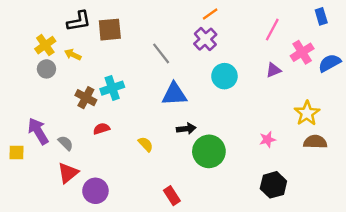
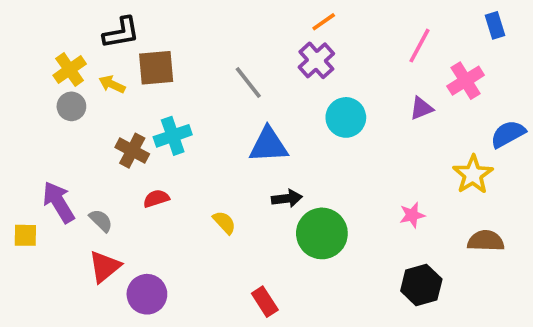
brown square: (110, 30) -> (156, 68), moved
blue semicircle: (330, 63) -> (508, 134), moved
brown semicircle: (315, 142) -> (486, 241), moved

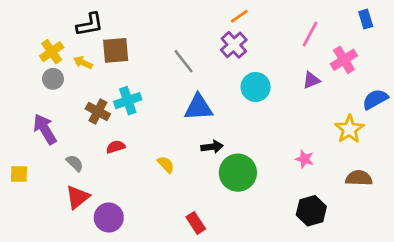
purple arrow: (59, 202) -> (45, 129), moved
pink star: (412, 215) -> (305, 159), turned 30

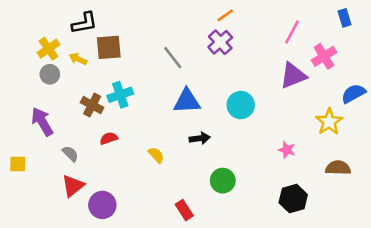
purple triangle: (311, 80) -> (293, 76), size x1.6
cyan circle: (256, 87) -> (241, 105), moved
green circle: (238, 173) -> (223, 181), moved, size x0.7

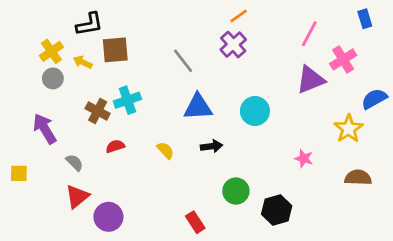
yellow semicircle: (156, 155) -> (165, 150), moved
black hexagon: (293, 199) -> (277, 210), moved

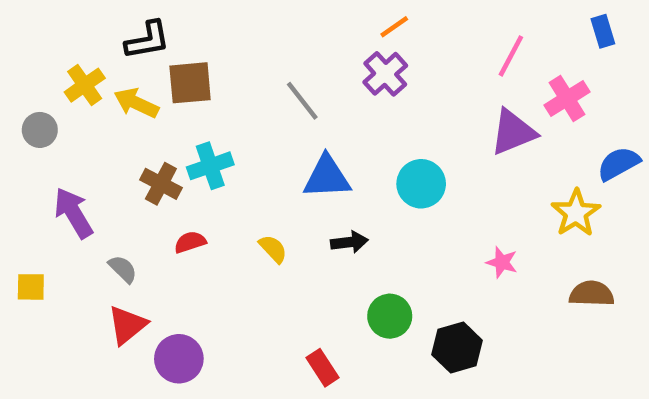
yellow arrow: (83, 62) -> (136, 103), size x1.4
gray circle: (53, 78) -> (40, 130), moved

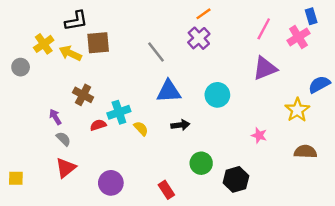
pink cross: (567, 99) -> (298, 37), moved
cyan cross: (210, 166) -> (119, 112), moved
purple arrow: (73, 213) -> (55, 117), moved, size x0.6
yellow square: (31, 287) -> (16, 178), moved
purple circle: (179, 359) -> (111, 183), moved

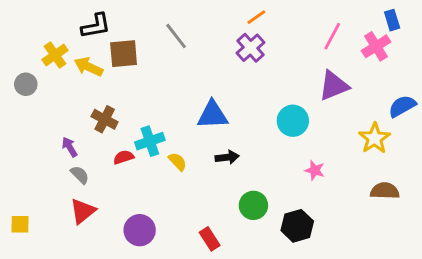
gray line: (156, 52) -> (176, 36), moved
cyan circle: (217, 95) -> (293, 121), moved
pink star: (259, 135) -> (315, 170), moved

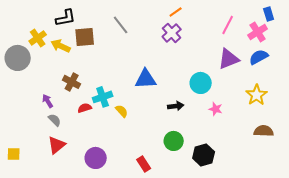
gray circle: (26, 84) -> (18, 58), size x1.6
blue semicircle: (402, 106) -> (259, 57), moved
black arrow: (227, 157) -> (176, 106), moved
pink star: (315, 170) -> (216, 109), moved

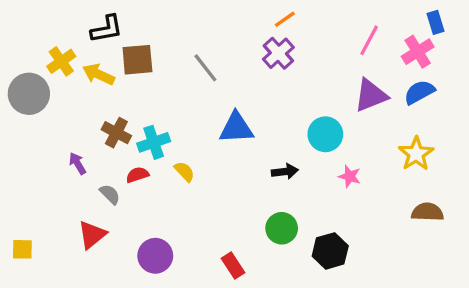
gray line: (121, 25) -> (205, 68), moved
cyan cross: (103, 97) -> (154, 142), moved
yellow semicircle: (122, 111) -> (184, 172), moved
gray semicircle: (55, 120) -> (110, 194), moved

